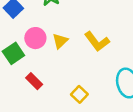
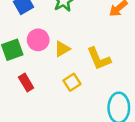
yellow square: (79, 94) -> (72, 82), moved

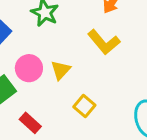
yellow L-shape: (99, 59) -> (104, 42), moved

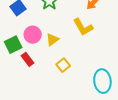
red rectangle: (30, 123) -> (27, 59), moved

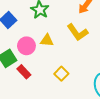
yellow triangle: (52, 40) -> (47, 40), moved, turned 48

